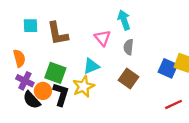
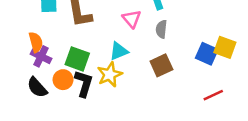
brown square: (128, 79) -> (161, 65), turned 30
purple cross: (25, 81) -> (41, 56), moved
black semicircle: (32, 100) -> (37, 87), moved

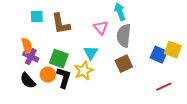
gray semicircle: (161, 29) -> (124, 36), size x1.6
cyan triangle: (119, 51) -> (91, 53), turned -35

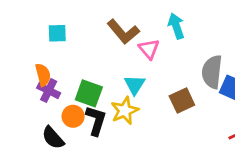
brown L-shape: (61, 24) -> (123, 32), moved, turned -30
gray semicircle: (124, 36) -> (212, 72), moved
black semicircle: (28, 81) -> (53, 138), moved

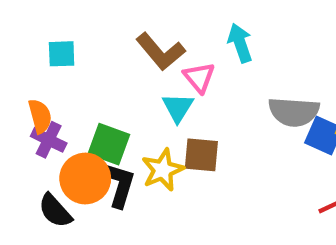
gray semicircle: (212, 72) -> (294, 112), turned -92
cyan triangle: (135, 85) -> (178, 108), moved
brown square: (182, 101) -> (201, 155), moved, turned 30
orange circle: (73, 116) -> (85, 178), size x1.5

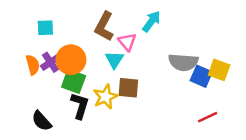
cyan arrow: (240, 43) -> (151, 21), turned 55
brown L-shape: (160, 52) -> (104, 26), turned 68
purple cross: (49, 140) -> (51, 62), moved, turned 30
orange circle: (85, 178) -> (71, 60), moved

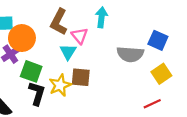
cyan arrow: (151, 21) -> (101, 17), turned -30
orange circle: (71, 60) -> (22, 38), moved
yellow square: (219, 70) -> (161, 74), moved, turned 36
blue square: (201, 76) -> (158, 40), moved

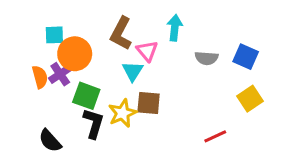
gray semicircle: (130, 54) -> (207, 58), moved, size x0.7
red line: (152, 104) -> (215, 136), moved

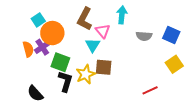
cyan square: (54, 35) -> (38, 20), turned -32

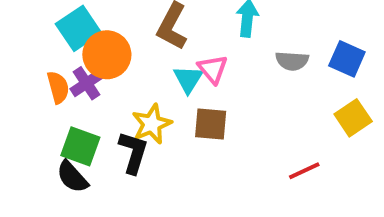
cyan square: (38, 20) -> (78, 28), size x1.5
pink triangle: (103, 31) -> (213, 69), moved
green square: (60, 62) -> (80, 146), moved
yellow star: (86, 74) -> (152, 124), moved

